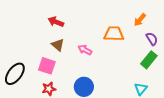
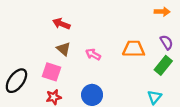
orange arrow: (140, 20) -> (162, 12), moved, turned -128
orange trapezoid: (114, 34) -> (134, 49), moved

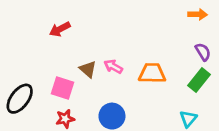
red arrow: (61, 24) -> (60, 29), moved, turned -49
brown triangle: (64, 49) -> (88, 69), moved
orange trapezoid: (134, 49) -> (152, 73), moved

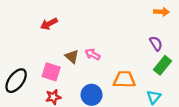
purple semicircle: (203, 52) -> (156, 43), moved
orange trapezoid: (152, 73) -> (124, 80), moved

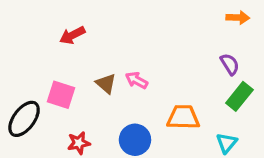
pink square: (51, 72) -> (61, 95), moved

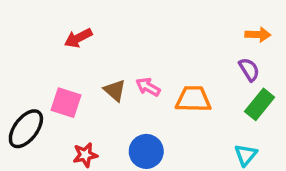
orange arrow: (238, 18) -> (258, 35), moved
orange trapezoid: (183, 117) -> (193, 99), moved

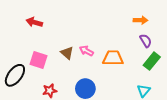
orange arrow: (258, 35) -> (141, 20), moved
red arrow: (78, 38) -> (34, 22), moved, turned 42

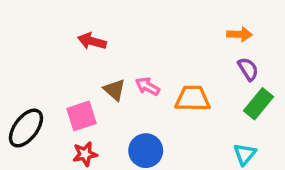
red arrow: (34, 22) -> (92, 41), moved
pink square: (38, 60) -> (82, 116), moved, turned -36

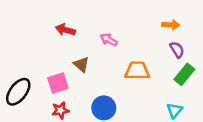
pink arrow: (147, 86) -> (109, 40), moved

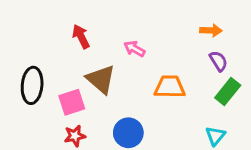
red arrow: (65, 30) -> (81, 36), turned 48
brown triangle: (81, 64) -> (101, 79), size x1.5
black ellipse: (18, 92) -> (32, 85), moved, turned -32

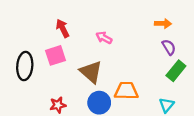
brown triangle: (101, 79) -> (91, 72), moved
orange trapezoid: (170, 87) -> (126, 91), moved
pink square: (72, 102) -> (55, 55), moved

